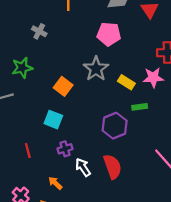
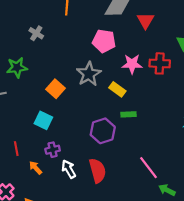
pink star: (153, 78) -> (132, 64), moved
orange arrow: (55, 183) -> (35, 168), moved

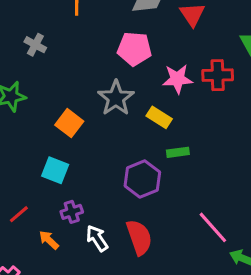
red line: (16, 149) -> (19, 214), turned 64

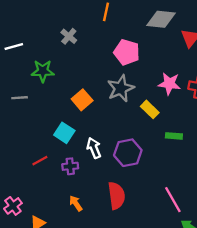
pink pentagon: (134, 49) -> (127, 52), moved
green rectangle: (178, 152) -> (174, 136), moved
red line: (19, 214) -> (40, 161), moved
white arrow: (97, 238) -> (94, 148), moved
orange arrow: (49, 240) -> (76, 203), moved

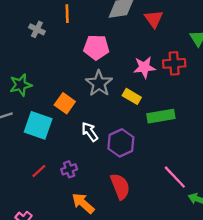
gray cross: (69, 36) -> (37, 29), moved
cyan square: (64, 133) -> (38, 125), moved, size x1.4
green rectangle: (174, 136) -> (161, 116), size x1.6
white arrow: (94, 148) -> (90, 132), moved
orange arrow: (76, 203) -> (83, 203), size x1.5

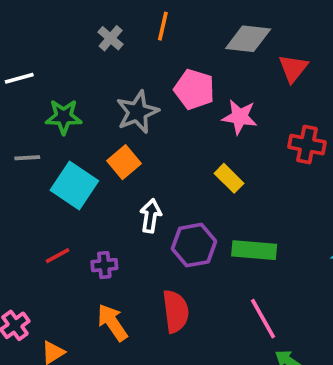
pink star: (144, 67) -> (240, 117), moved
gray star: (99, 83) -> (137, 112), moved
green rectangle: (161, 116) -> (254, 250), moved
white arrow: (90, 132) -> (151, 216), turned 30

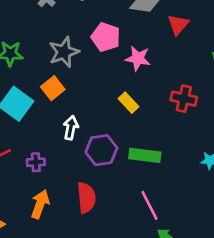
red cross: (307, 145) -> (184, 99), moved
orange arrow: (112, 323) -> (40, 204), turned 52

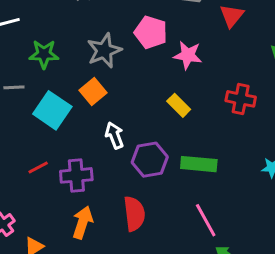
white arrow: (71, 128) -> (114, 135), turned -30
purple cross: (36, 162) -> (76, 175), size x1.5

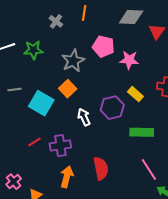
green star: (44, 54) -> (33, 50), moved
yellow rectangle: (179, 105) -> (135, 94), moved
purple hexagon: (150, 160) -> (112, 108), moved

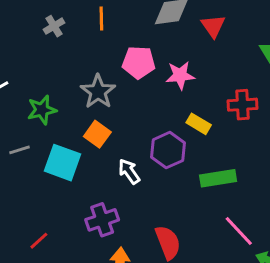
gray cross: (56, 21) -> (54, 26), moved, turned 32
green star: (33, 50) -> (42, 110), moved
red line: (34, 142) -> (39, 241), moved

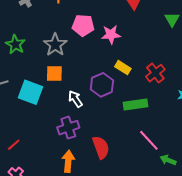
red cross: (242, 105) -> (155, 73), moved, turned -36
green star: (42, 110) -> (15, 44), moved, turned -30
orange square: (97, 134) -> (54, 73), turned -36
purple cross: (102, 220) -> (68, 128), moved

